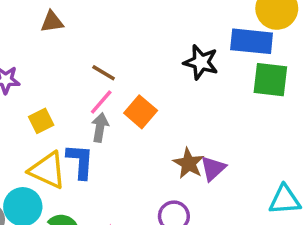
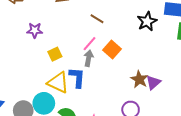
black star: (201, 62) -> (147, 21), turned 30
brown line: (104, 73) -> (97, 19), moved

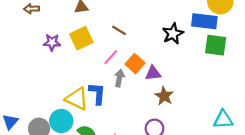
yellow square: (55, 54) -> (81, 38), moved, size x1.5
gray arrow: (89, 58) -> (119, 78), moved
purple triangle: (153, 82) -> (153, 73), moved, turned 35

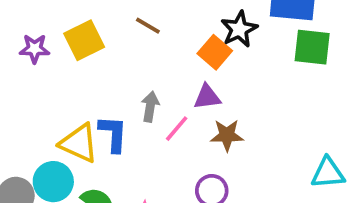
pink line: (111, 57) -> (177, 129), moved
orange square: (135, 64) -> (215, 52), moved
brown star: (164, 96) -> (227, 135), turned -30

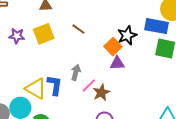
purple triangle: (207, 97) -> (117, 63), moved
brown star: (227, 135) -> (101, 93), moved, turned -30

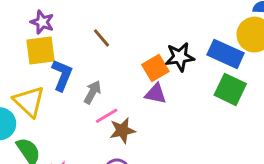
brown line: (78, 29) -> (101, 38), moved
yellow square: (44, 34) -> (41, 50), moved
purple star: (17, 36) -> (42, 22), moved
blue L-shape: (55, 85) -> (62, 75), moved

